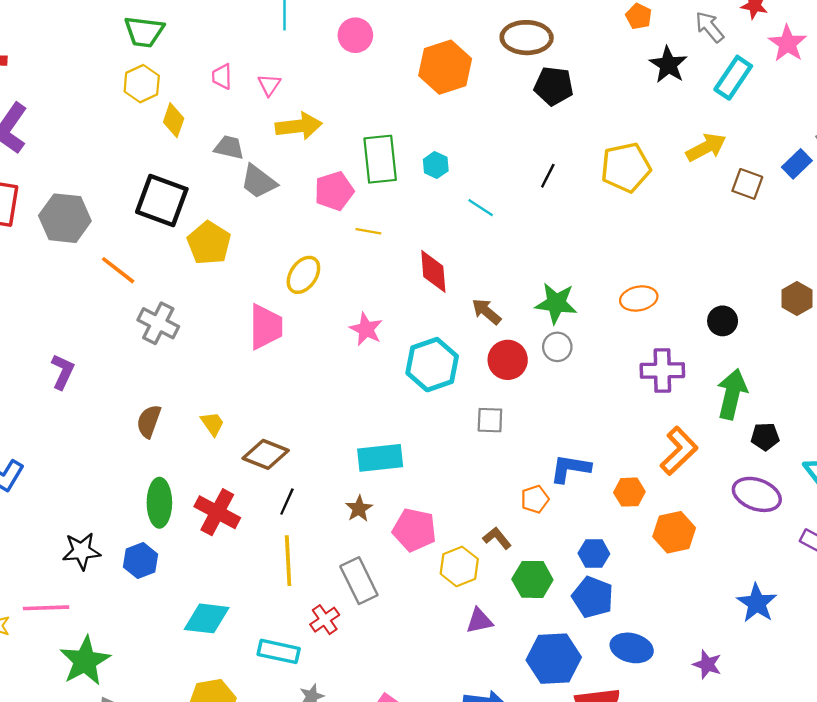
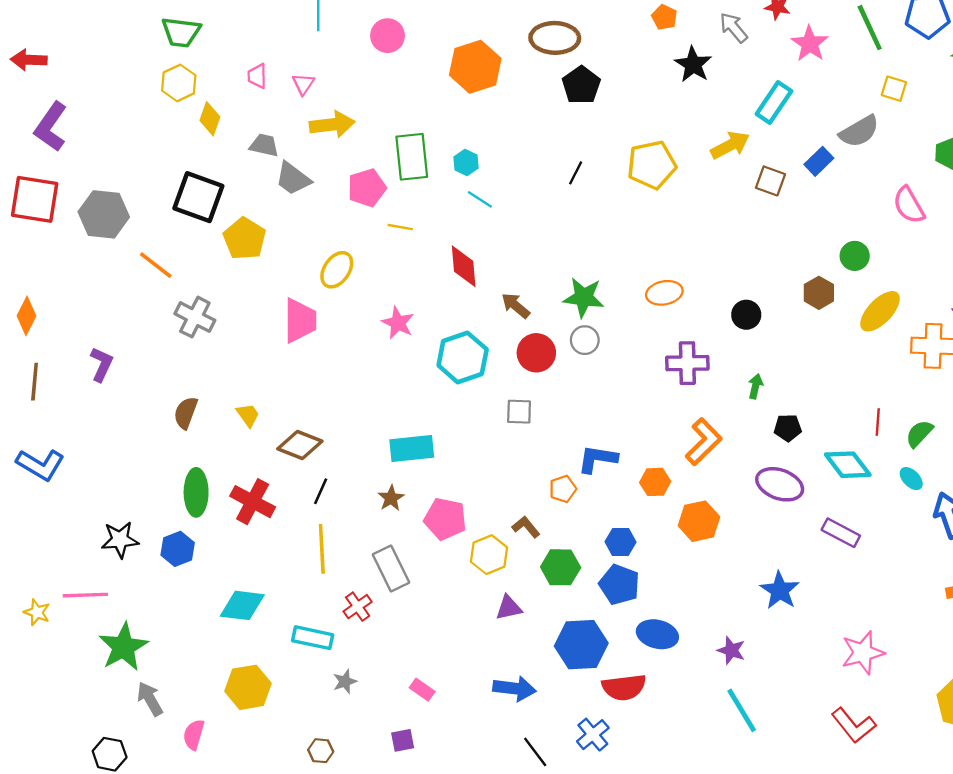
cyan rectangle: (733, 78) -> (774, 103), moved
black pentagon: (554, 86) -> (581, 85), turned 30
cyan line: (481, 208) -> (480, 199), moved
green arrow: (732, 394) -> (755, 386), size x0.5

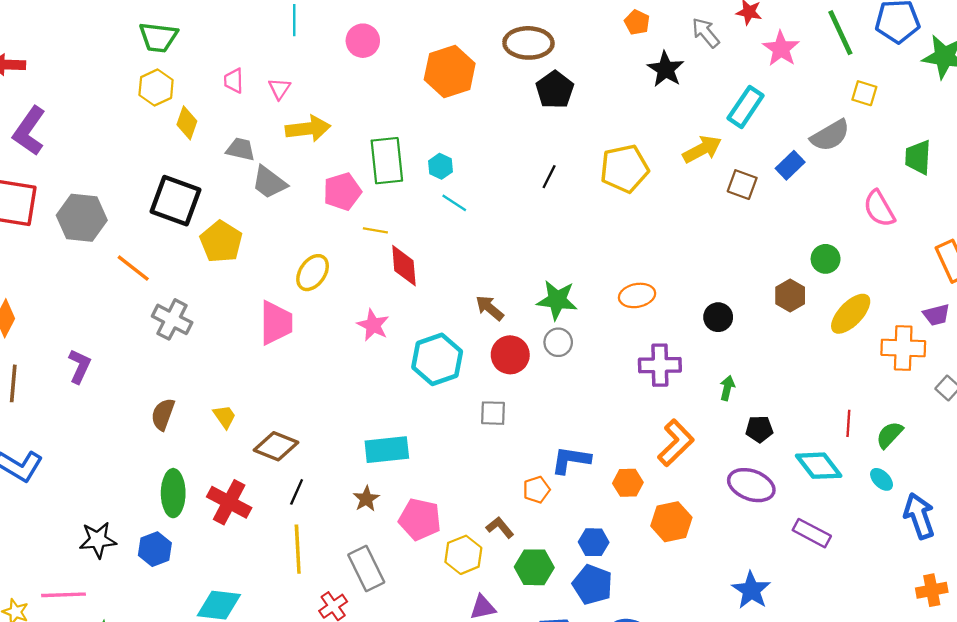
red diamond: (464, 266) -> (404, 266), moved

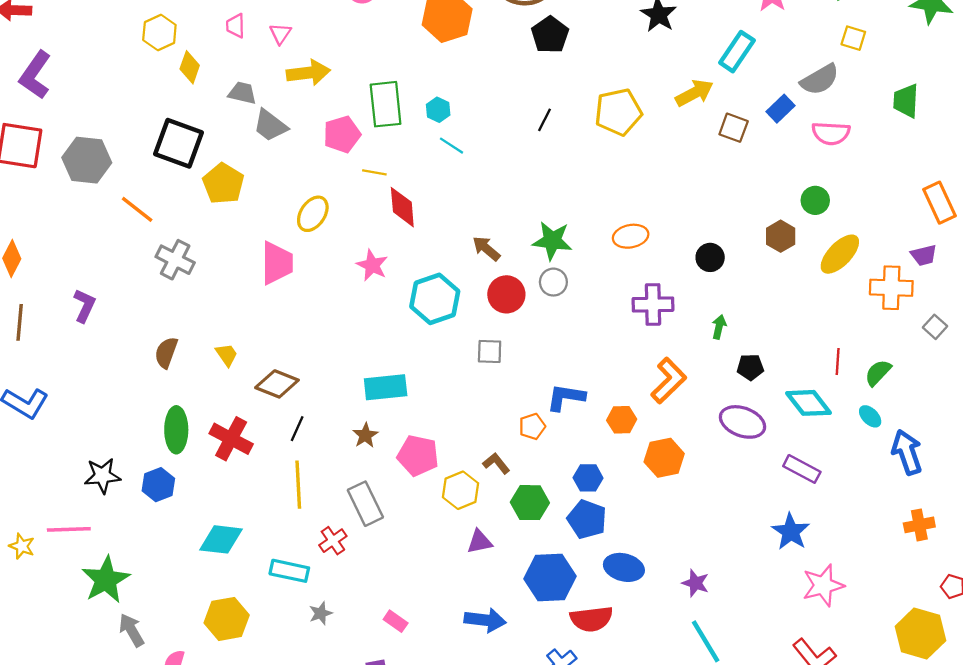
pink semicircle: (879, 209) -> (831, 133), moved, turned -57
blue star: (751, 590) -> (791, 532), moved

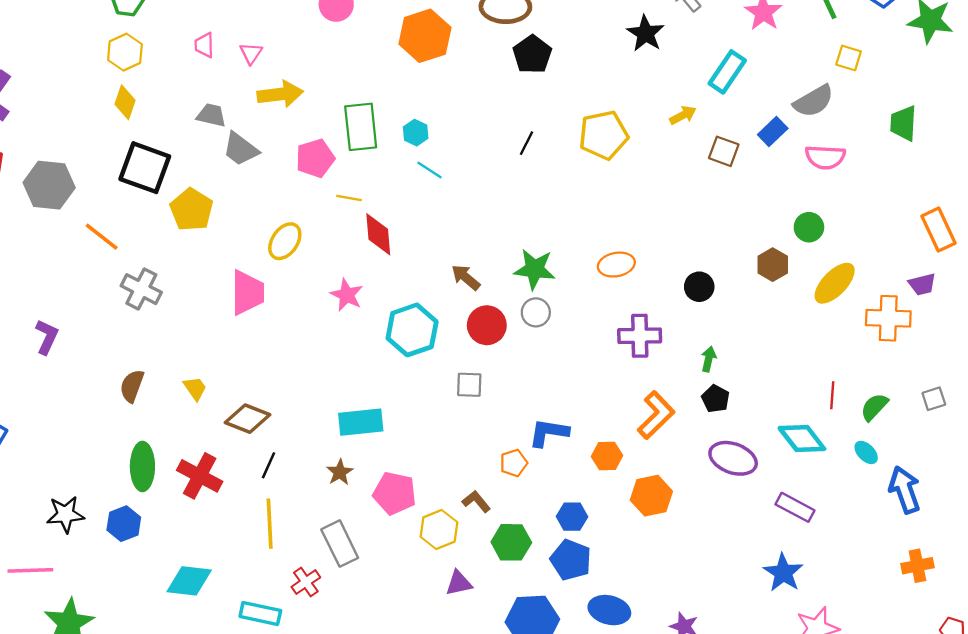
yellow diamond: (190, 67) -> (125, 102), moved
yellow arrow: (694, 93) -> (683, 115), size x0.7
gray square: (935, 327) -> (934, 399), moved, turned 30
black pentagon: (750, 367) -> (716, 399), moved, turned 30

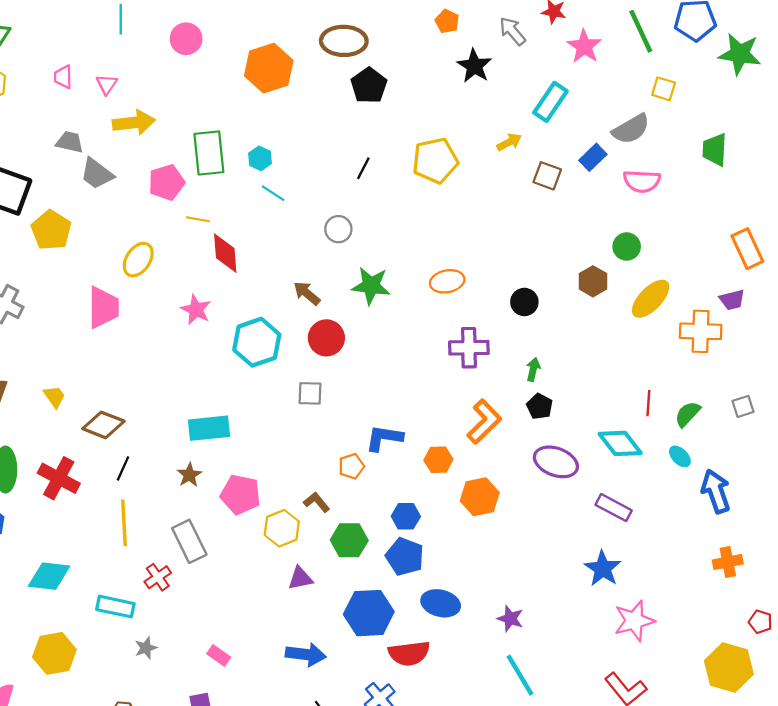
gray circle: (536, 312) -> (338, 229), moved

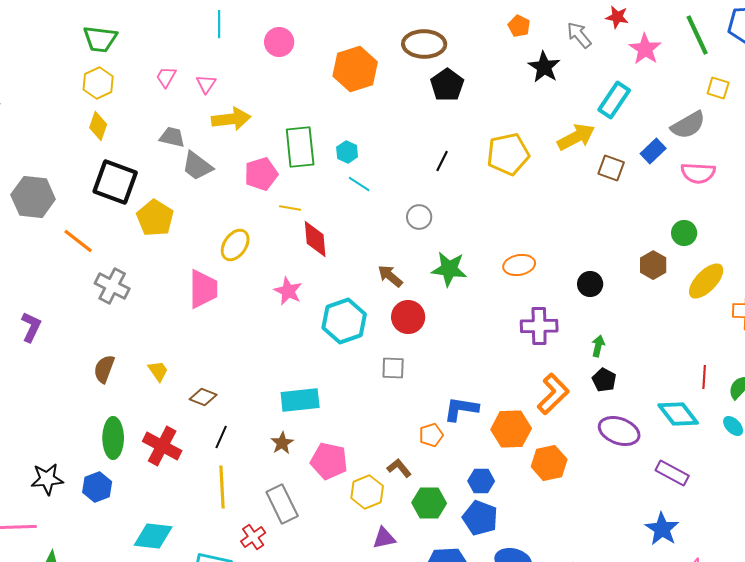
pink trapezoid: (63, 77) -> (166, 77), turned 30
yellow arrow: (509, 142) -> (576, 137), size x1.6
brown diamond: (103, 425) -> (203, 397), size x0.7
orange hexagon: (438, 460) -> (511, 429), size x1.5

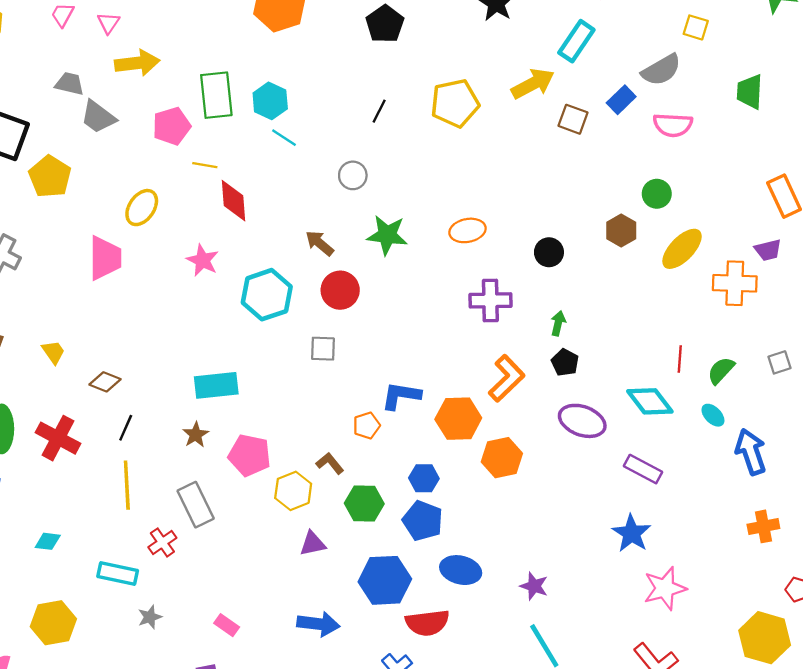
cyan hexagon: (347, 152) -> (270, 101), size x1.4
cyan diamond: (153, 536) -> (48, 541), size x0.6

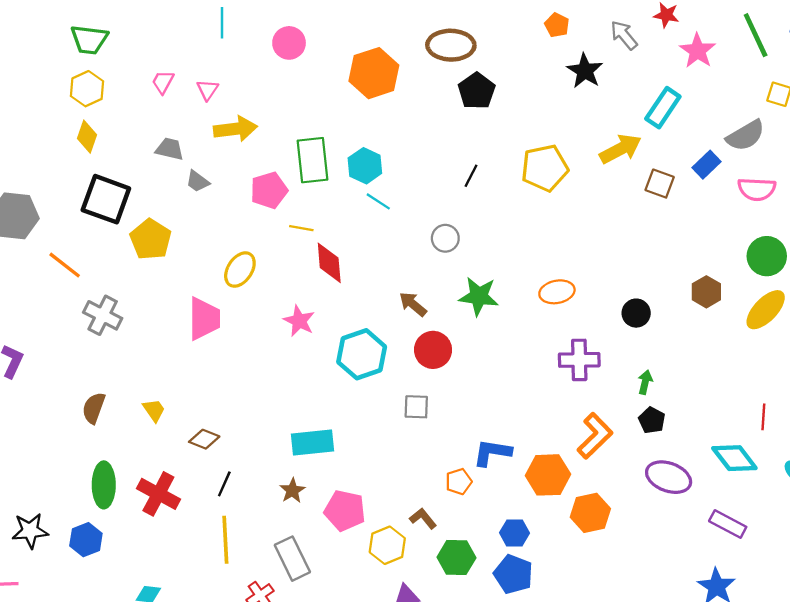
gray trapezoid: (98, 117) -> (197, 181), size x0.7
green circle: (657, 194) -> (767, 256), moved, size x1.4

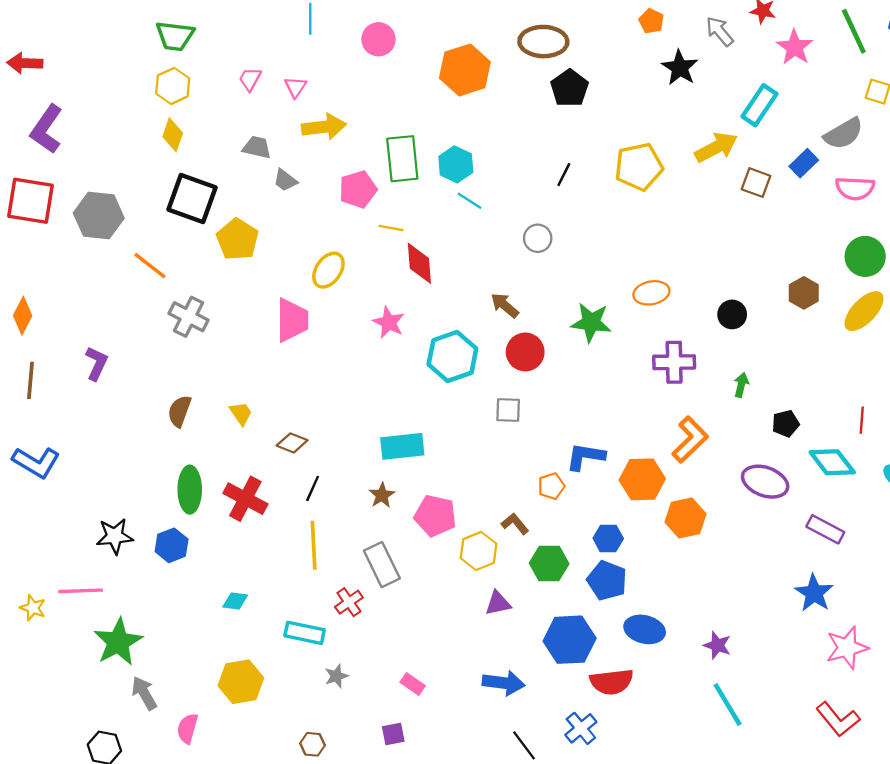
green star: (479, 296) -> (591, 322), moved
black pentagon: (652, 420) -> (786, 424), moved, turned 30

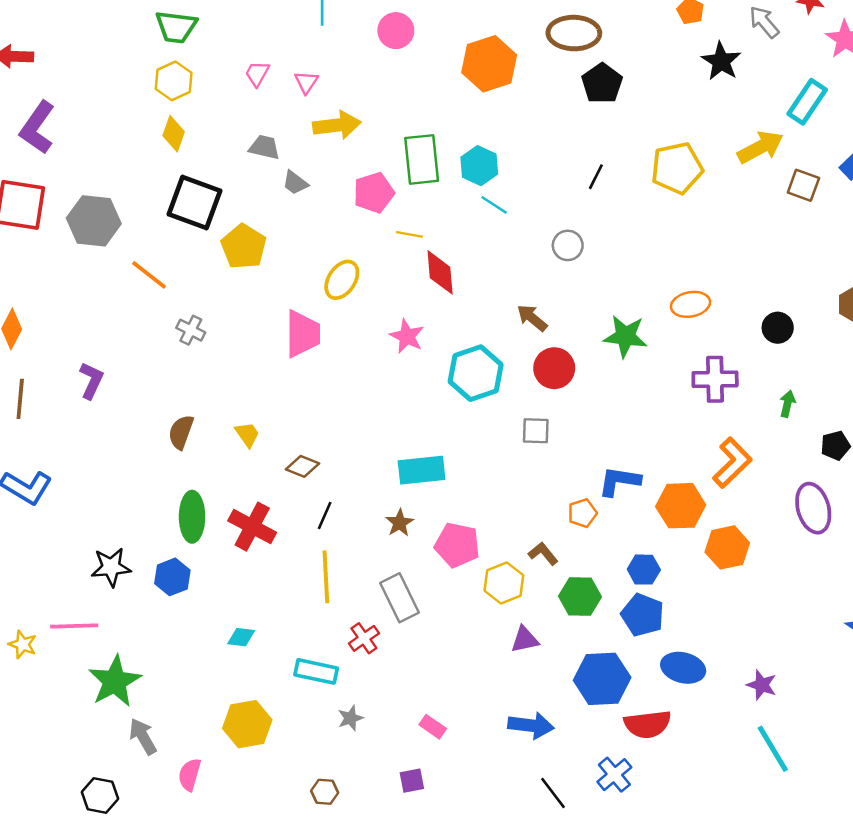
gray cross: (189, 317) -> (191, 330), size x0.7
purple ellipse: (765, 482) -> (813, 508), turned 54

